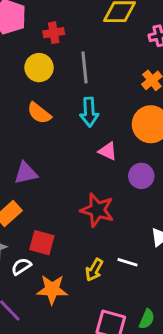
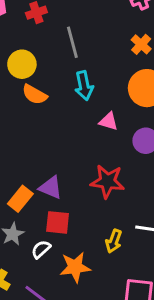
yellow circle: (39, 68) -> (22, 64), moved
purple triangle: (26, 173) -> (51, 188), moved, turned 45

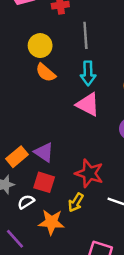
pink triangle: (109, 121) -> (88, 104), moved, size x1.5
red star: (107, 181) -> (89, 173), moved
yellow arrow: (114, 241) -> (76, 202), moved

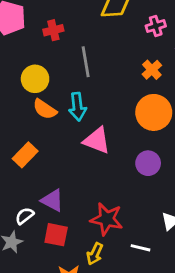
cyan arrow: (88, 73) -> (77, 107), moved
orange rectangle: (17, 157) -> (25, 155), moved
white semicircle: (26, 202) -> (25, 216), moved

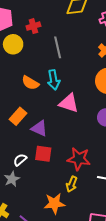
yellow circle: (35, 79) -> (13, 44), moved
purple triangle: (52, 200) -> (39, 128), moved
red square: (56, 235) -> (43, 154), moved

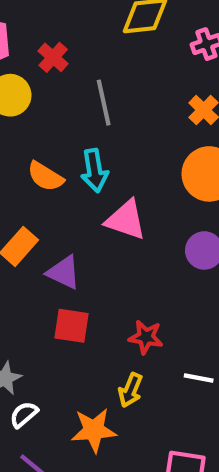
red cross: (33, 26) -> (53, 57), turned -32
red star: (79, 159) -> (146, 337), size x0.7
white semicircle: (20, 160) -> (24, 415), moved

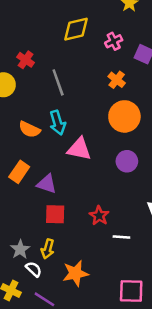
red star: (146, 337) -> (99, 216), turned 30
white line: (199, 378) -> (121, 237), moved
yellow arrow: (130, 390) -> (48, 249), moved
white semicircle: (24, 415) -> (34, 269), turned 91

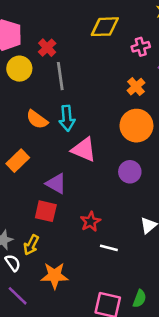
gray line: (58, 82) -> (60, 76), moved
purple triangle: (47, 184) -> (56, 184), moved

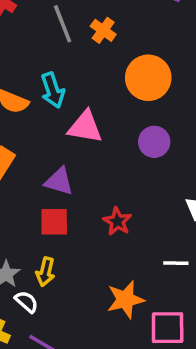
gray line: (60, 76) -> (63, 24), moved
orange cross: (136, 87) -> (103, 30), moved
white line: (109, 248) -> (176, 263), moved
orange star: (54, 276) -> (125, 300), moved

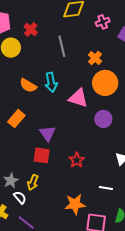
orange cross: (103, 30) -> (95, 58), moved
pink triangle: (85, 127) -> (78, 98), moved
purple triangle: (59, 181) -> (47, 133), turned 30

